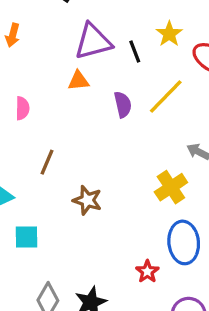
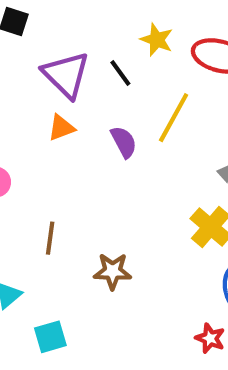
purple triangle: (93, 41) -> (66, 75), turned -45

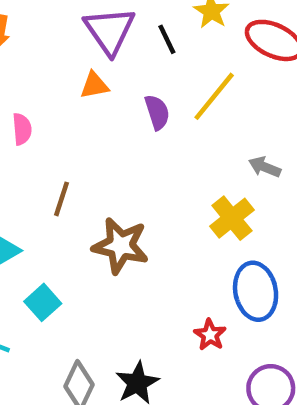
brown star: (113, 271) -> (121, 246), size x1.4
cyan square: (50, 337) -> (43, 302), turned -36

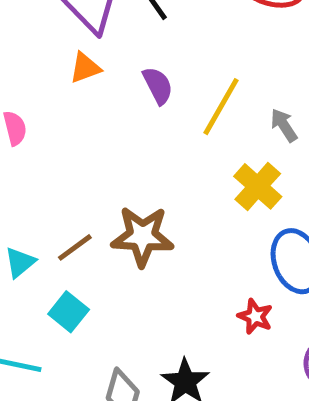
yellow line: (214, 96) -> (221, 107), moved
gray arrow: (265, 167) -> (284, 125), turned 44
brown line: (62, 199) -> (75, 247), moved, turned 45

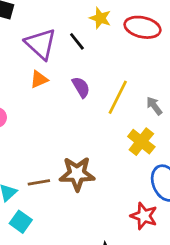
brown line: (75, 247) -> (39, 182), turned 30
cyan square: (69, 312) -> (21, 222), moved
red star: (255, 316) -> (144, 216), size x1.4

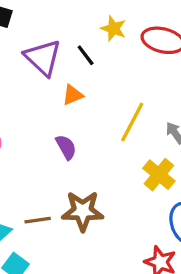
orange triangle: (39, 79) -> (73, 95), moved
purple semicircle: (81, 87) -> (66, 147), moved

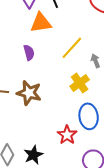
orange triangle: (73, 95) -> (41, 23), size x1.6

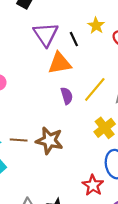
purple semicircle: (29, 53) -> (67, 96), moved

